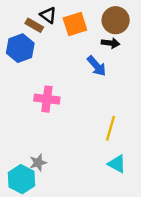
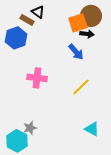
orange square: (75, 24) -> (78, 23), moved
yellow line: (111, 128) -> (81, 87), moved, turned 30

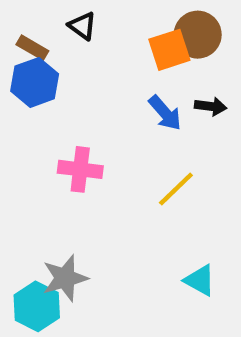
brown rectangle: (27, 20) -> (32, 48), moved
black arrow: (87, 34) -> (211, 106), moved
gray star: (30, 128) -> (65, 278), size x1.5

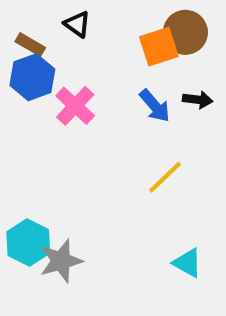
pink cross: (80, 169) -> (75, 106), moved, turned 36
cyan hexagon: (37, 306) -> (28, 243), moved

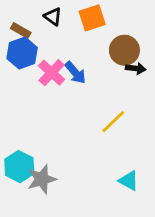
brown circle: (185, 32) -> (124, 50), moved
orange square: (159, 47) -> (92, 18), moved
blue arrow: (155, 106) -> (75, 73), moved

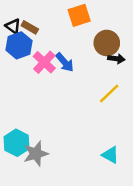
black triangle: (53, 17) -> (13, 26), moved
brown rectangle: (21, 31) -> (30, 27), moved
yellow line: (113, 122) -> (109, 94), moved

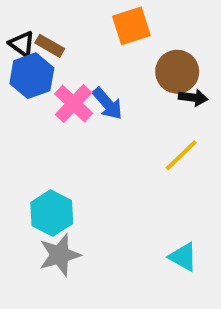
cyan hexagon: (17, 143) -> (52, 213), moved

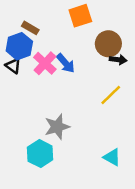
black triangle: (22, 44) -> (13, 66), moved
cyan hexagon: (52, 213) -> (40, 154), moved
gray star: (60, 255) -> (57, 127), moved

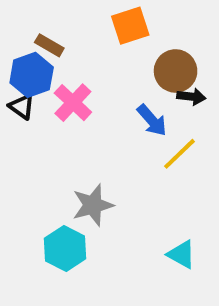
blue arrow: (66, 63) -> (152, 120), moved

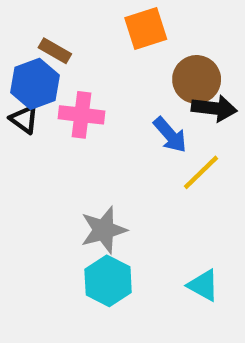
black arrow: (191, 97) -> (214, 108), size x1.4
pink cross: (73, 103) -> (82, 115), turned -36
cyan hexagon: (65, 249) -> (108, 281), moved

